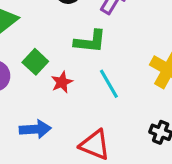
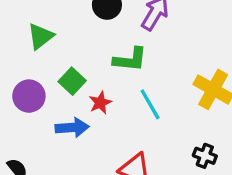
blue arrow: (35, 129) -> (72, 128), moved

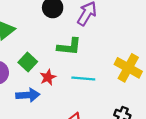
cyan line: (150, 104) -> (83, 79), turned -55

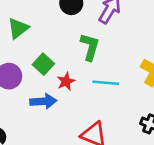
green L-shape: (69, 47) -> (90, 47), turned -80

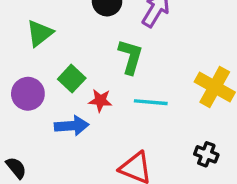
red star: (66, 81) -> (100, 100), turned 30

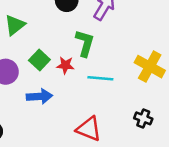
red star: (100, 100) -> (65, 65), moved

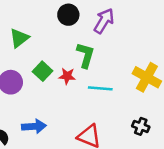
blue arrow: (39, 96) -> (34, 126), moved

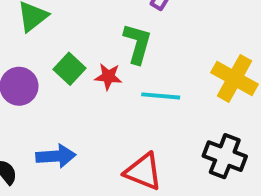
black cross: (141, 126) -> (225, 156), size x1.5

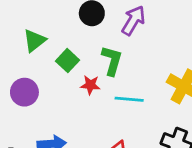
green square: (69, 69) -> (67, 61), moved

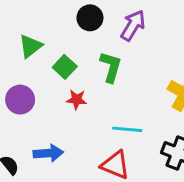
red star: (90, 85) -> (77, 100), moved
cyan line: (129, 99) -> (127, 129), moved

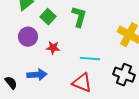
purple circle: (20, 100) -> (28, 37), moved
red star: (77, 100) -> (53, 48), moved

